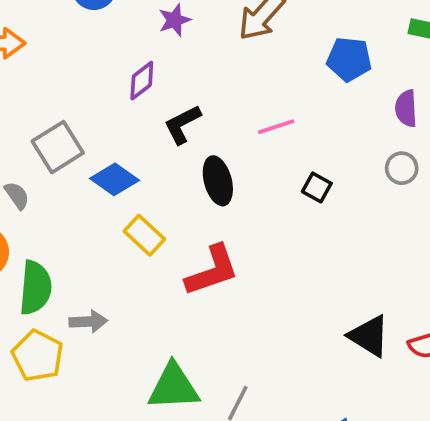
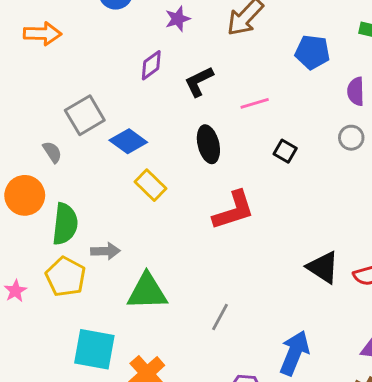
black L-shape: (182, 124) -> (199, 82), moved
red L-shape: (212, 271) -> (234, 210), moved
green triangle: (174, 387) -> (147, 292), moved

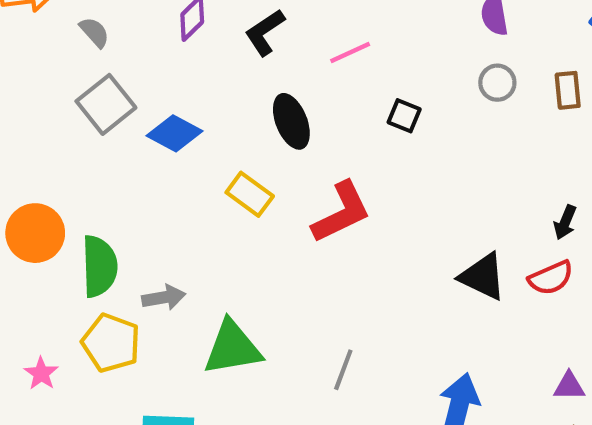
gray semicircle: (52, 152) -> (94, 32), moved
yellow rectangle: (150, 185) -> (250, 194), moved

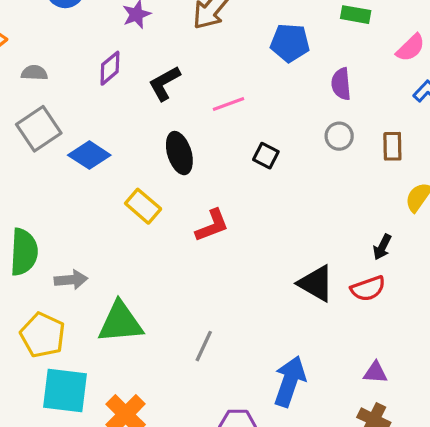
gray semicircle: (94, 32) -> (34, 73), turned -50
red L-shape: (341, 212) -> (212, 226), size x0.7
yellow pentagon: (111, 343) -> (43, 335), moved

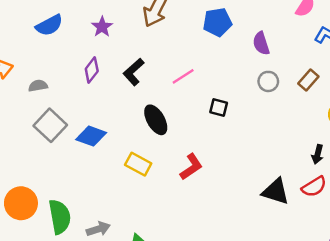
brown rectangle: (392, 146) -> (308, 80), turned 55

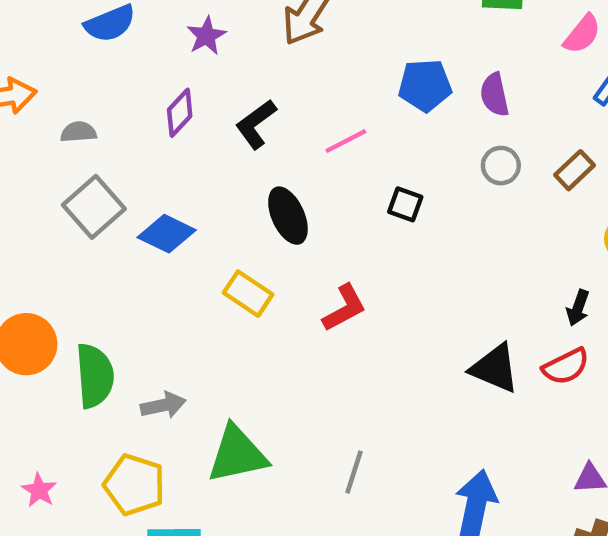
blue pentagon: (217, 22) -> (425, 85), moved

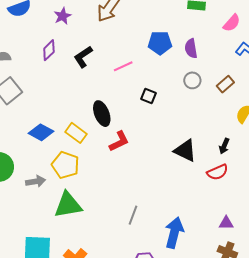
black ellipse: (288, 216) -> (102, 114), moved
blue diamond: (167, 234) -> (41, 132), moved
black triangle: (495, 368) -> (185, 151), moved
gray line: (354, 472) -> (133, 215), moved
yellow pentagon: (134, 485) -> (65, 165), moved

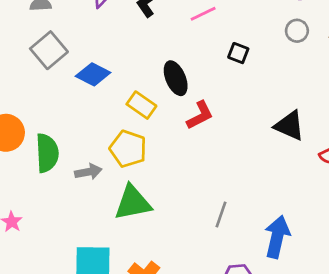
blue diamond: (41, 132) -> (93, 74), moved

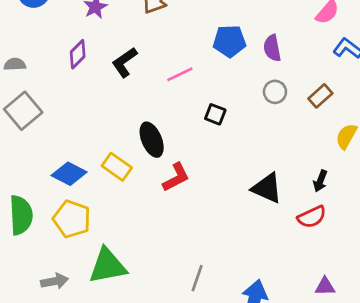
blue diamond: (93, 74) -> (69, 174), moved
yellow pentagon: (128, 149) -> (72, 219), moved
gray arrow: (88, 172) -> (55, 281), moved

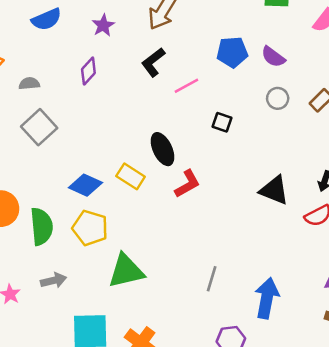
purple semicircle: (272, 48) -> (273, 57), turned -40
black L-shape: (125, 62) -> (153, 62), moved
gray arrow: (55, 281) -> (54, 280), moved

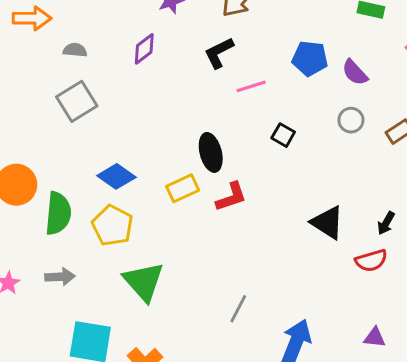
yellow rectangle: (131, 176) -> (183, 188), moved, turned -68
green triangle: (126, 271) -> (144, 282), turned 51

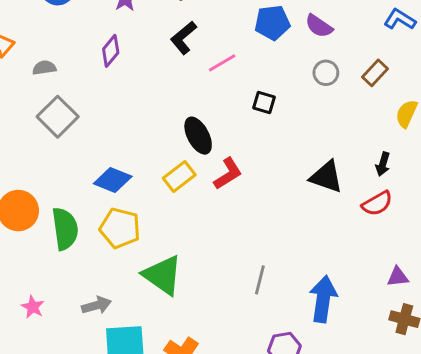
gray arrow: (60, 277) -> (96, 305), moved

